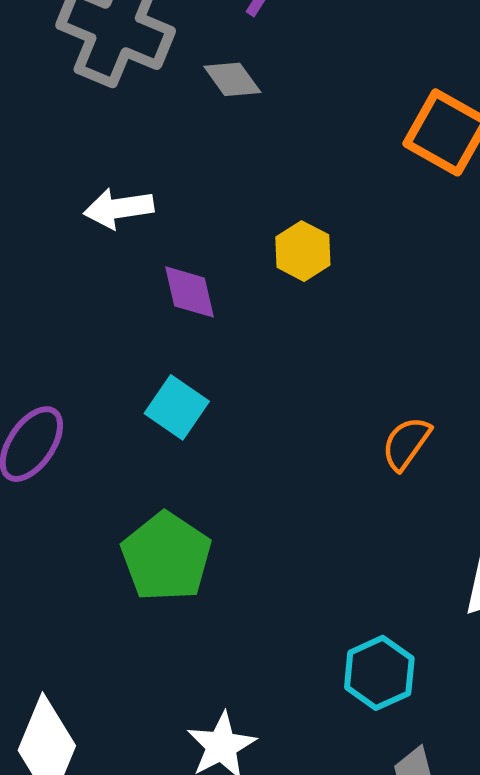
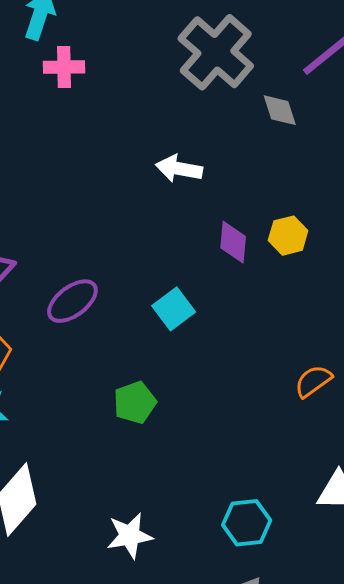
purple diamond: (189, 292) -> (233, 242), moved
green pentagon: (166, 557) -> (135, 402), size x0.7

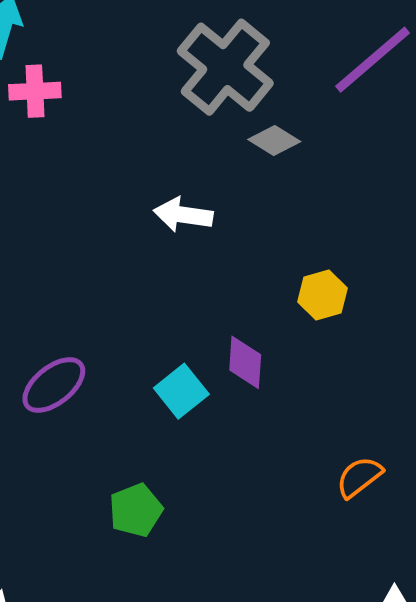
gray diamond: (280, 110) -> (274, 140), moved, turned -39
purple diamond: (233, 242) -> (245, 362), moved

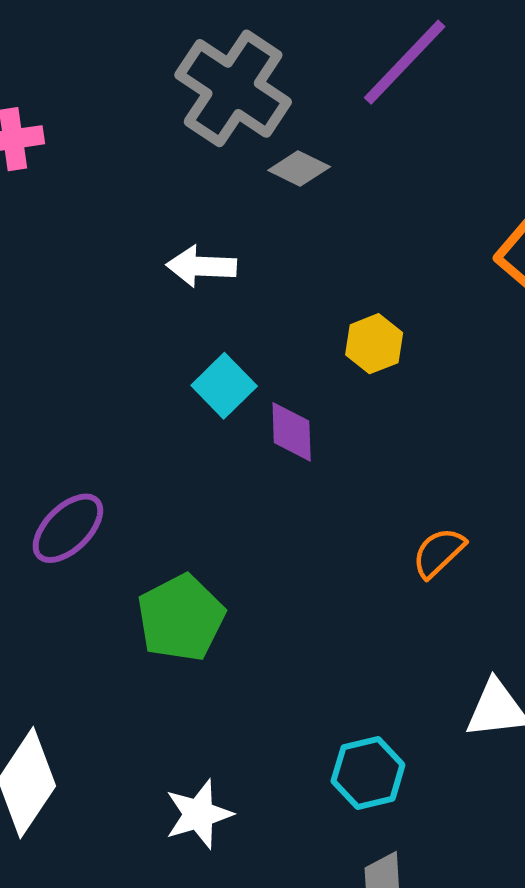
purple ellipse: (54, 385) -> (68, 528), moved
cyan square: (181, 391) -> (224, 386), moved
green pentagon: (136, 510) -> (181, 618), size x1.4

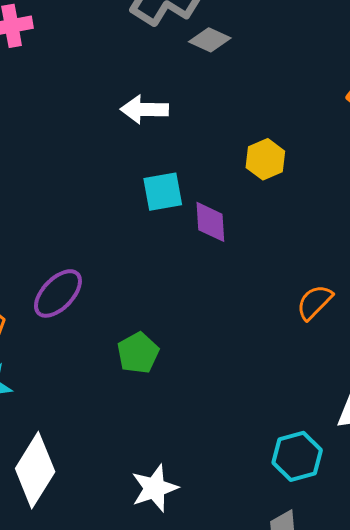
cyan square: (224, 386) -> (163, 192), turned 36
green pentagon: (181, 618) -> (138, 353), size x0.7
cyan hexagon: (368, 773) -> (297, 456), moved

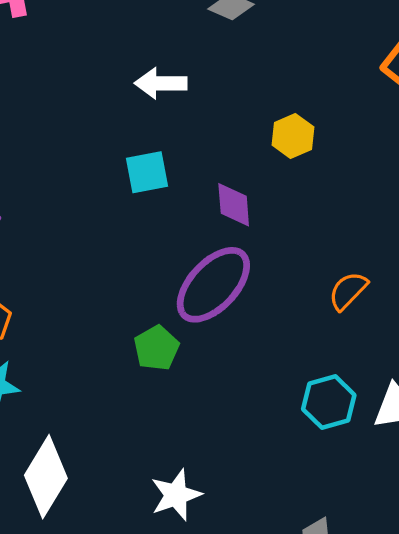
cyan square: (163, 192) -> (147, 172), moved
purple ellipse: (58, 293) -> (213, 285), moved, size x1.4
cyan hexagon: (297, 456) -> (329, 402), moved

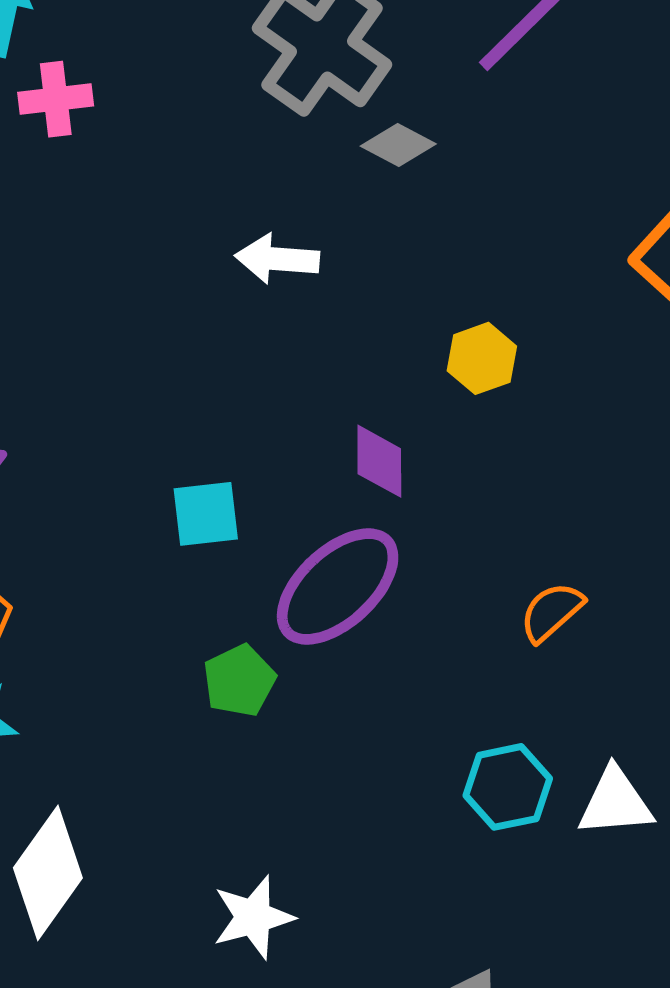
cyan square: (147, 172) -> (206, 514), moved

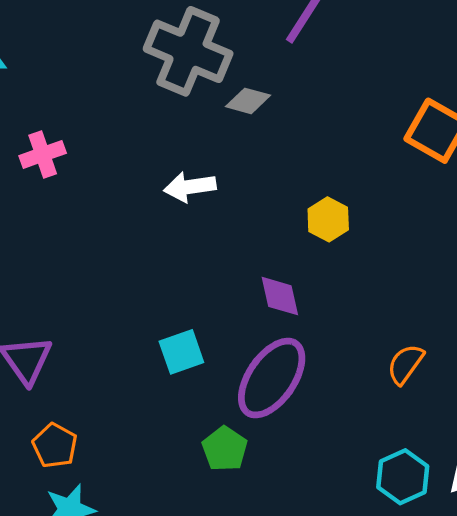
pink cross: (56, 99) -> (43, 154), moved

